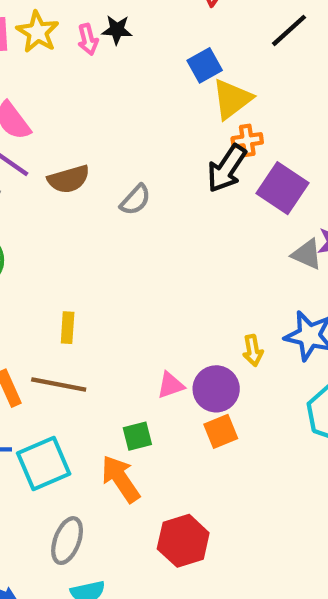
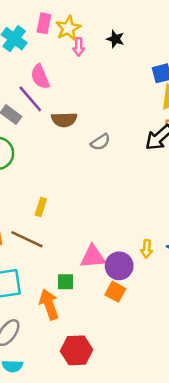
pink arrow: (88, 39) -> (79, 47), moved
pink triangle: (171, 385) -> (93, 257), size x1.5
orange square: (221, 431) -> (115, 292), turned 36

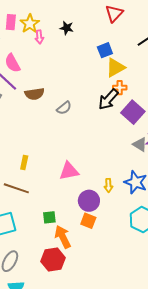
pink triangle: (93, 257) -> (69, 171), moved
orange arrow: (49, 304) -> (63, 237), moved
red hexagon: (77, 350) -> (53, 260), moved

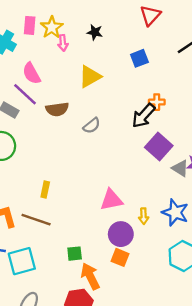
yellow triangle: (115, 68) -> (90, 77), moved
purple square: (133, 112) -> (159, 147), moved
pink triangle: (69, 171) -> (111, 200), moved

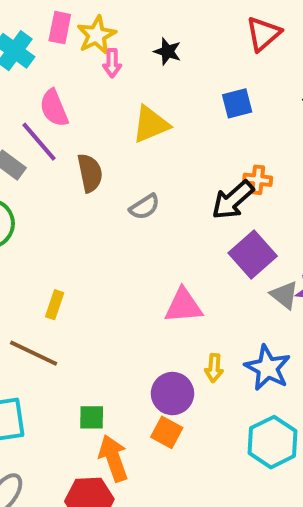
brown semicircle: (57, 109) -> (90, 173), turned -100
pink triangle: (111, 200) -> (183, 306), moved

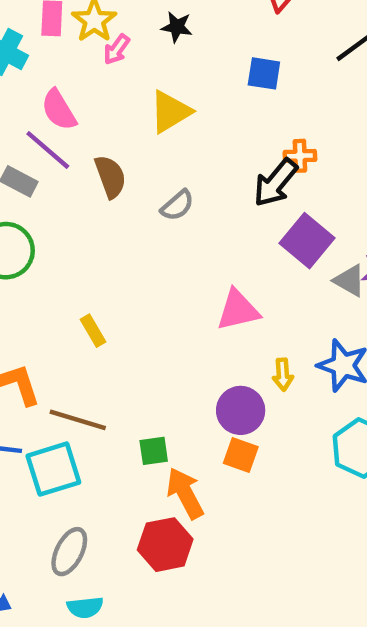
pink arrow: (112, 63) -> (117, 49), turned 44
blue square: (237, 103) -> (264, 73), turned 32
yellow rectangle: (55, 305) -> (93, 331), turned -40
brown line: (34, 353) -> (78, 420), moved

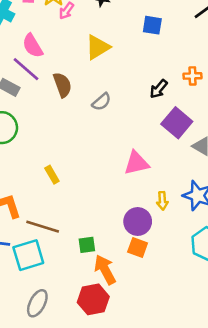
orange cross: (300, 156) -> (193, 76), moved
black arrow: (275, 183) -> (159, 89), size x0.7

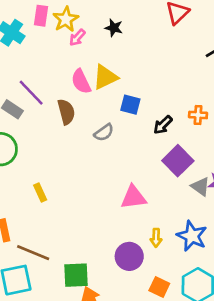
blue square: (152, 25) -> (130, 105), moved
pink semicircle: (33, 46) -> (81, 81), moved
yellow rectangle: (52, 175) -> (40, 193), moved
green square: (87, 245) -> (76, 275), size x1.5
orange square: (138, 248) -> (159, 287), moved

